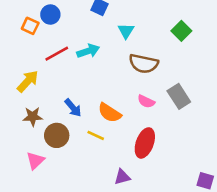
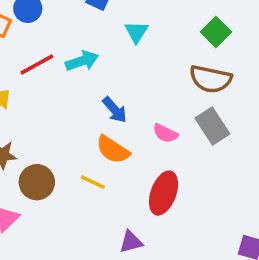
brown semicircle: (144, 64) -> (211, 79), moved
blue arrow: (73, 108) -> (115, 110), moved

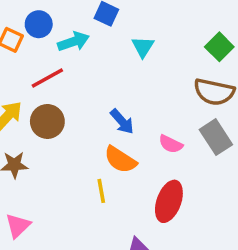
cyan arrow: (82, 61) -> (73, 42), moved
brown circle: (37, 182) -> (47, 121), moved
yellow line: (93, 182) -> (101, 191), turned 55

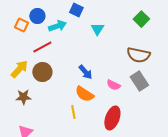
green square: (219, 47) -> (141, 19), moved

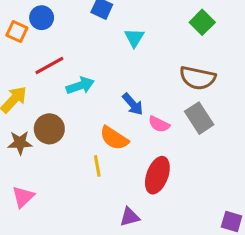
cyan arrow: (57, 26) -> (80, 86), moved
brown circle: (42, 72) -> (49, 129), moved
blue arrow: (85, 72) -> (133, 104), moved

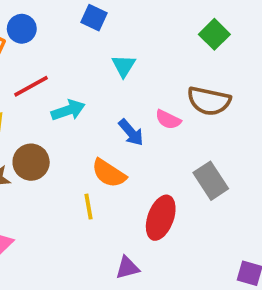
cyan triangle: (134, 38) -> (124, 66), moved
gray rectangle: (199, 118) -> (211, 181), moved
pink semicircle: (159, 124) -> (168, 120), moved

